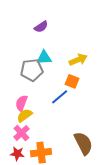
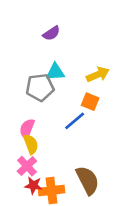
yellow semicircle: (25, 115) -> (31, 144), turned 105
brown semicircle: (83, 143) -> (88, 180), moved
red star: (17, 154) -> (33, 185), moved

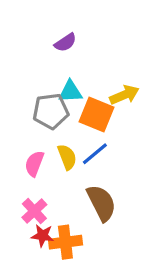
orange square: (90, 102) -> (97, 114), moved, size x1.5
yellow semicircle: (31, 144) -> (67, 157), moved
brown semicircle: (88, 180) -> (101, 203), moved

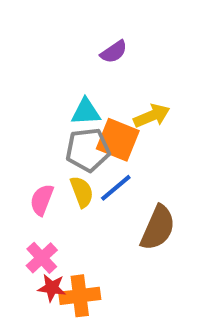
purple semicircle: (65, 42) -> (114, 52), moved
gray pentagon: (51, 111) -> (88, 150), moved
brown semicircle: (101, 203) -> (158, 228), moved, turned 51

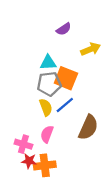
yellow arrow: (152, 116) -> (91, 49), moved
pink semicircle: (42, 200) -> (47, 134), moved
pink cross: (42, 258) -> (23, 144), turned -30

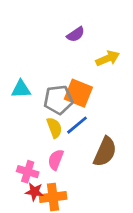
cyan triangle: (48, 63) -> (21, 89), moved

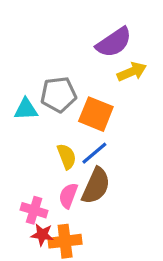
purple semicircle: (76, 34) -> (114, 42), moved, size x1.6
gray pentagon: (58, 100) -> (58, 94), moved
brown semicircle: (105, 152) -> (96, 186), moved

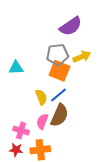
yellow arrow: (132, 72) -> (82, 57), moved
gray pentagon: (58, 94) -> (57, 55), moved
red star: (42, 235) -> (16, 150), moved

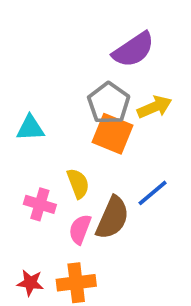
gray pentagon: (57, 55) -> (109, 103), turned -30
blue line: (58, 95) -> (153, 193), moved
pink cross: (21, 131) -> (40, 204), moved

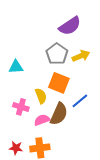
orange square: (112, 134) -> (59, 83), moved
pink semicircle: (80, 229) -> (42, 120), turned 49

